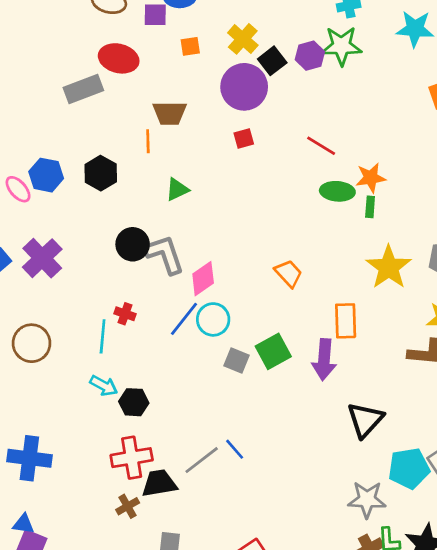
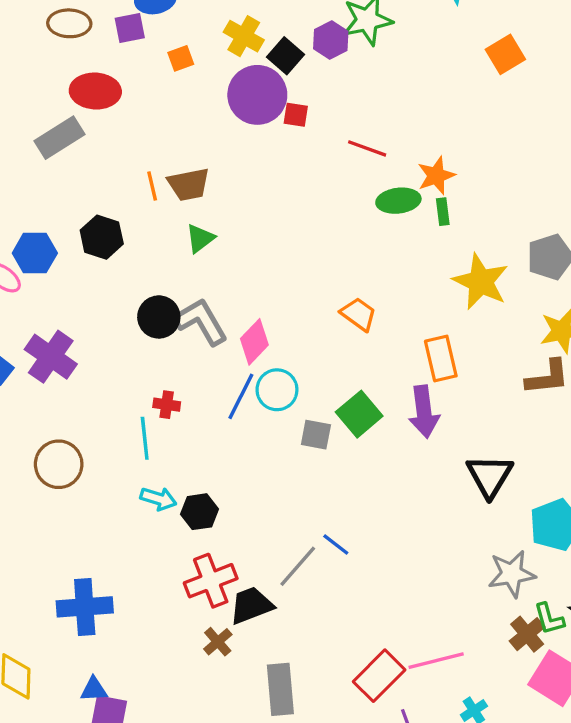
brown trapezoid: (170, 113) -> (189, 184), moved
red square: (244, 139) -> (296, 115), moved, turned 36

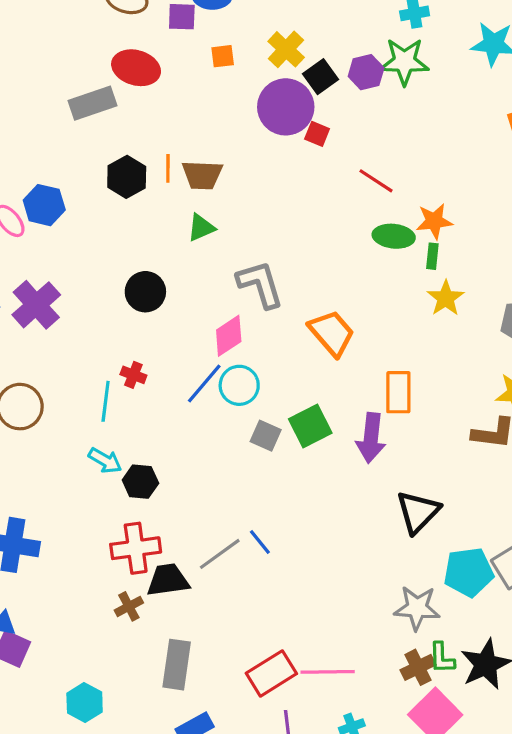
black hexagon: (102, 237) -> (127, 177), moved
yellow star: (481, 282) -> (446, 298), moved, size x0.7
orange trapezoid: (359, 314) -> (332, 333), size x1.4
gray L-shape: (201, 322) -> (260, 284), moved

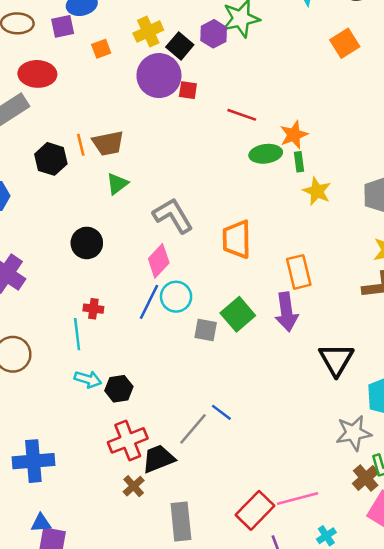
yellow cross: (286, 49) -> (148, 32), turned 36
orange trapezoid: (332, 333) -> (237, 239), turned -126

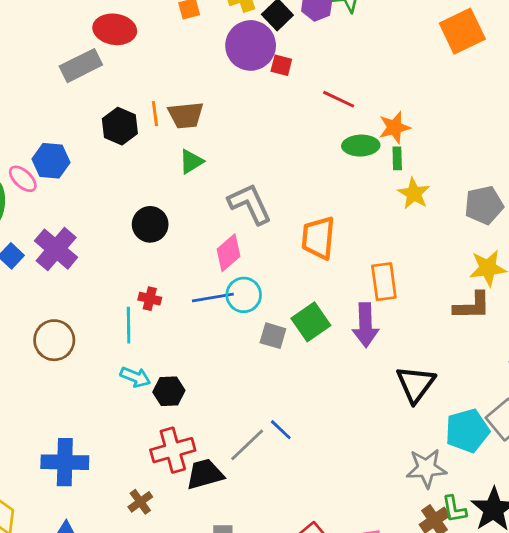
orange square: (345, 43) -> (462, 31), size x1.4
blue line: (149, 302) -> (213, 298), turned 48
brown cross: (134, 486) -> (140, 502), moved

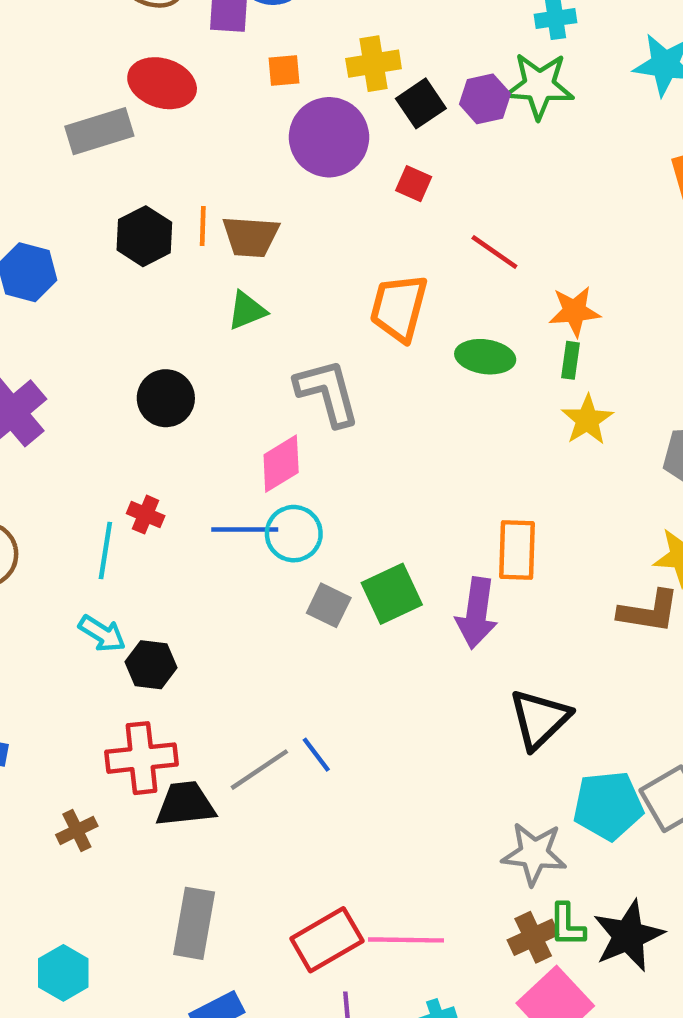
purple circle: (251, 45) -> (329, 137), moved
green ellipse: (361, 146) -> (485, 357), moved
orange trapezoid: (318, 238) -> (399, 308), moved

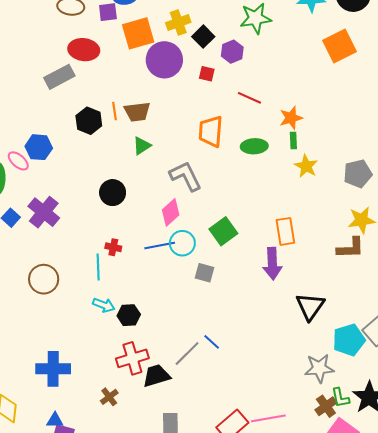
orange square: (284, 71) -> (138, 33), size x2.0
purple hexagon: (485, 99) -> (232, 52), moved
green square: (392, 594) -> (223, 231), moved

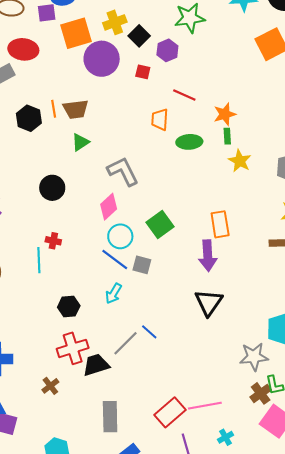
orange trapezoid: (211, 131) -> (160, 120), moved, size x0.7
blue line: (160, 246) -> (115, 259), moved, turned 48
cyan arrow: (104, 305) -> (113, 294), moved, turned 100
black triangle: (310, 306) -> (209, 303), moved

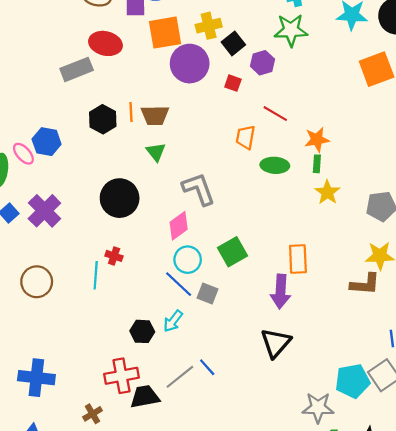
green triangle: (80, 142) -> (156, 152), turned -42
black circle: (52, 188) -> (120, 198), size x1.4
black hexagon: (69, 306) -> (142, 331), moved

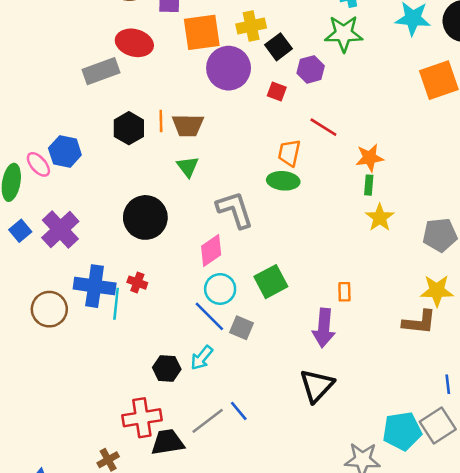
green ellipse: (275, 165) -> (283, 181), moved
orange rectangle: (298, 259) -> (344, 292), size x0.6
blue cross: (36, 378) -> (95, 286), moved

